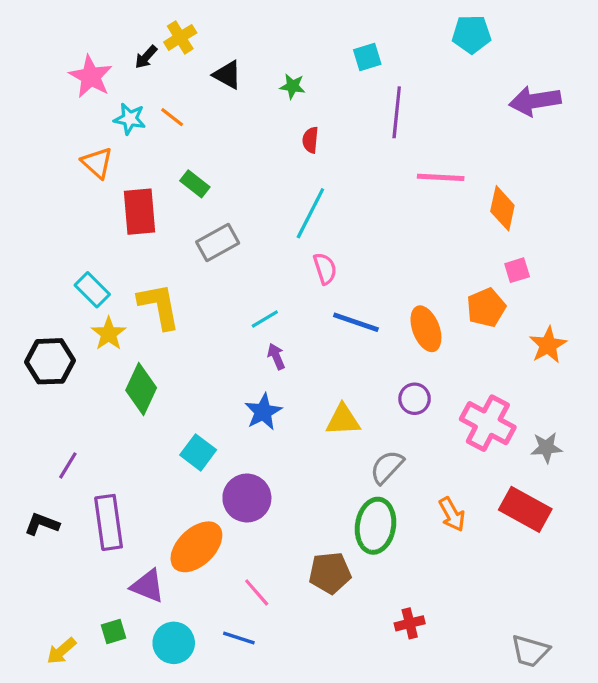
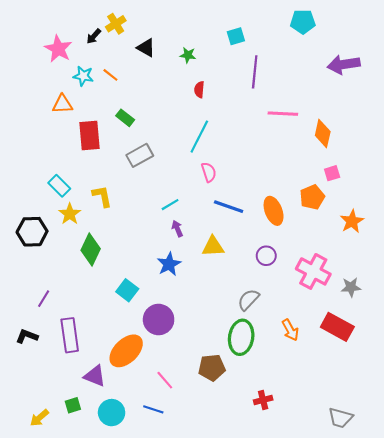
orange triangle: (97, 163) -> (62, 104), turned -45
yellow L-shape: (159, 306) -> (102, 196), size x0.7
yellow triangle: (343, 420) -> (213, 246), moved

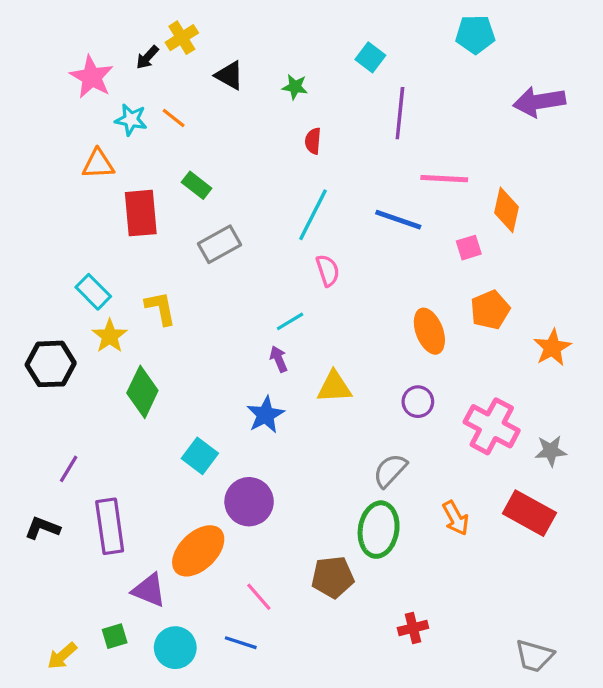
cyan square: (236, 36) -> (370, 57), turned -36
pink square: (332, 173) -> (469, 248), moved
cyan line: (170, 205) -> (290, 321), moved
blue line: (229, 207) -> (398, 220), moved

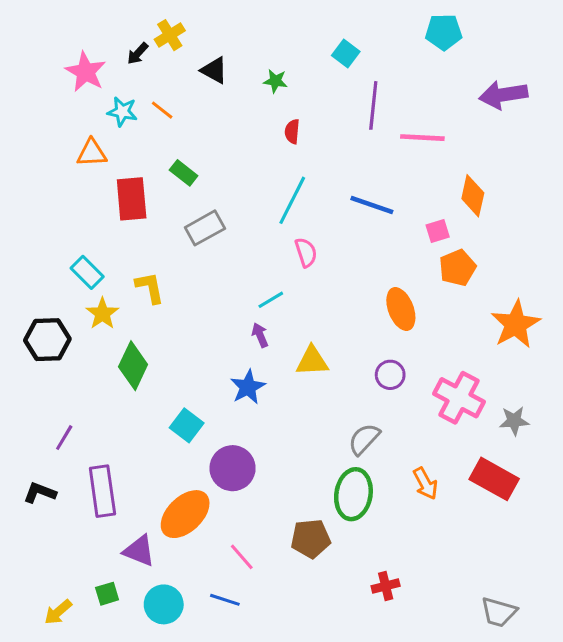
pink line: (444, 179) -> (422, 138), moved
orange pentagon: (490, 310) -> (457, 268), moved
orange star: (552, 348) -> (516, 324), size x1.4

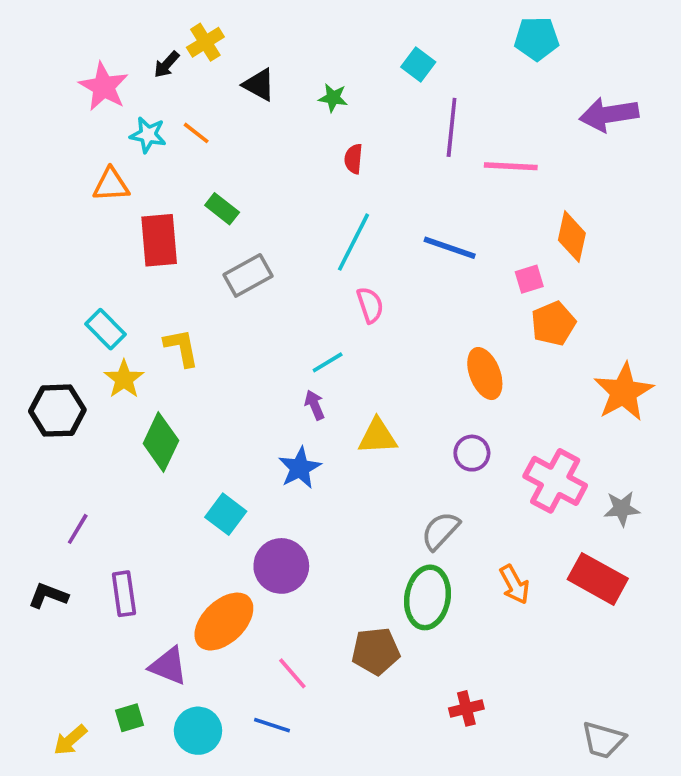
purple rectangle: (102, 491) -> (124, 594), size x0.7

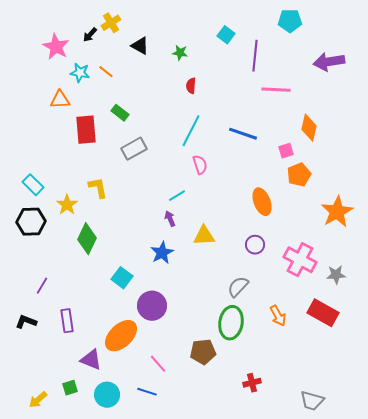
purple line: (452, 127) -> (255, 56), moved
cyan rectangle: (105, 329) -> (33, 185), moved
gray trapezoid: (603, 740) -> (312, 401), moved

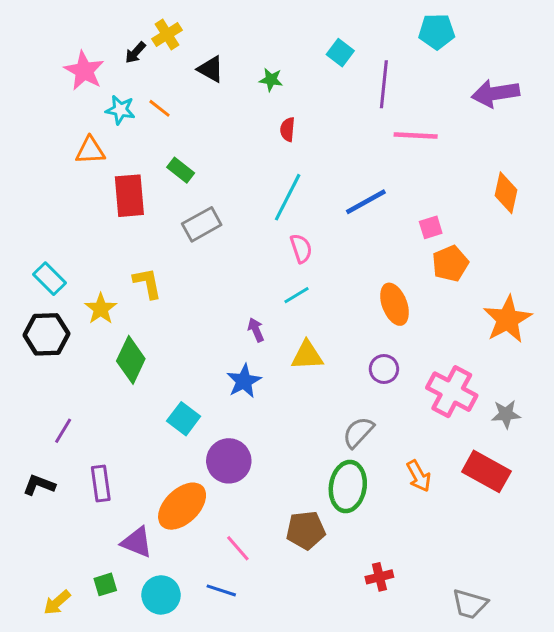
orange diamond: (309, 128) -> (506, 193), moved
blue line: (243, 134) -> (366, 202), turned -48
cyan line: (177, 196) -> (297, 295), moved

